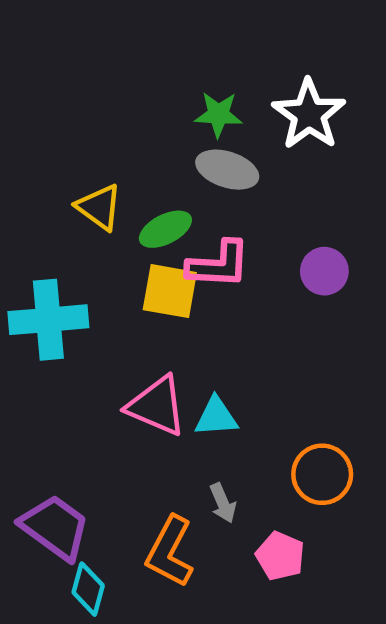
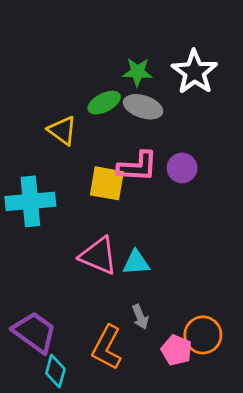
green ellipse: (165, 229) -> (104, 103), moved
purple circle: (324, 271) -> (182, 168), moved
orange circle: (322, 474) -> (203, 335), moved

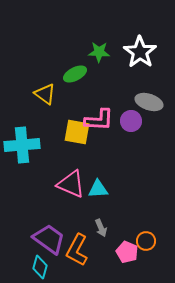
gray ellipse: (143, 107) -> (149, 102), moved
purple trapezoid: (35, 332) -> (49, 239), moved
orange circle: (203, 335) -> (146, 241), size x0.7

